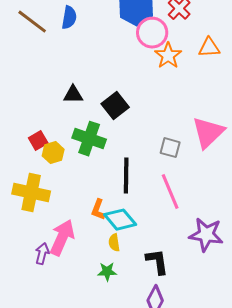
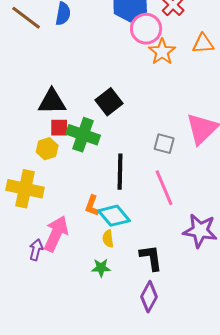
black triangle: (73, 95) -> (52, 102), moved, size x1.4
red square: (38, 141) -> (59, 128), moved, turned 30

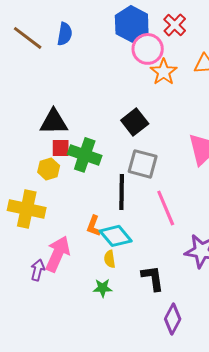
black square: (109, 102) -> (135, 122), moved
gray square: (164, 144) -> (143, 164), moved, size x1.4
purple diamond: (149, 297) -> (173, 319), moved

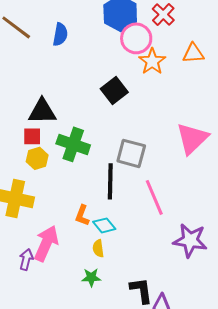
blue semicircle: (65, 34) -> (60, 34), moved
black square: (135, 122) -> (114, 90), moved
red square: (61, 148) -> (32, 136), moved
cyan diamond: (116, 236) -> (104, 225), size x0.7
black L-shape: (153, 278) -> (141, 290), moved

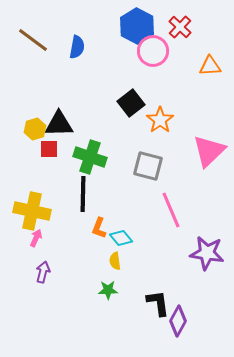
orange star: (152, 61) -> (160, 120), moved
yellow hexagon: (37, 158) -> (35, 129), moved
black line: (110, 181) -> (83, 194), moved
pink arrow: (46, 243) -> (36, 238), moved, size x0.5

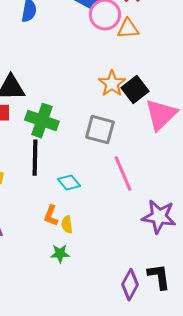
orange triangle: (210, 66) -> (128, 29), moved
black square: (131, 103) -> (135, 90), moved
orange L-shape: (99, 228) -> (51, 216), moved
cyan diamond: (121, 238) -> (69, 183), moved
black L-shape: (158, 303) -> (159, 277), moved

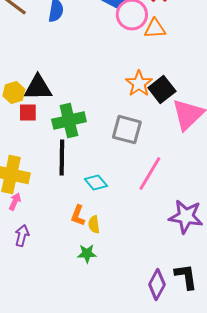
green cross: (42, 121) -> (69, 121), turned -32
pink line: (123, 174) -> (150, 174), turned 54

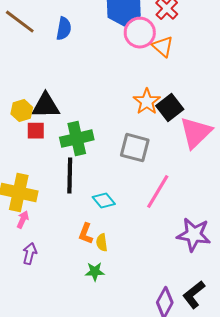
orange triangle: (155, 29) -> (163, 47), turned 45
black L-shape: (186, 277) -> (194, 295), turned -120

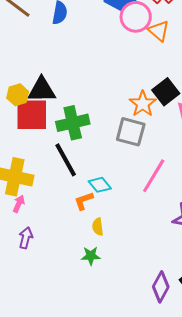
orange star: (147, 102) -> (143, 104), moved
red square: (36, 131) -> (32, 115), size x1.8
black line: (70, 176) -> (66, 160), turned -30
orange L-shape: (86, 234) -> (84, 201), moved, turned 50

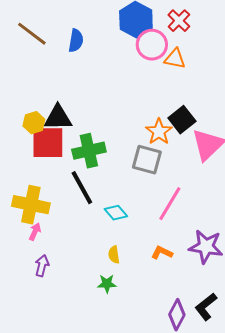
orange triangle: (159, 31) -> (175, 59), turned -30
orange L-shape: (84, 201) -> (162, 253), moved, turned 45

